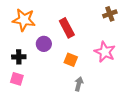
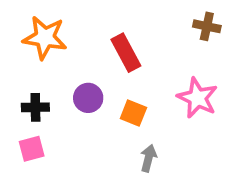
brown cross: (110, 14) -> (207, 26), turned 32
purple circle: (44, 44) -> (88, 98), moved
pink square: (17, 79) -> (32, 149), turned -32

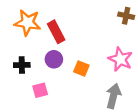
red rectangle: (126, 53) -> (56, 32), moved
pink square: (32, 149) -> (40, 90), moved
gray arrow: (148, 158) -> (114, 96), moved, size x1.5

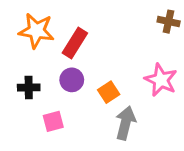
red rectangle: (56, 32) -> (75, 43), turned 60
orange square: (81, 68) -> (109, 92), turned 35
gray arrow: (114, 96) -> (126, 123), moved

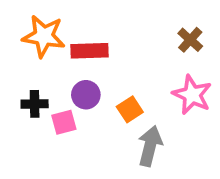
brown cross: (169, 22) -> (190, 40), moved, turned 30
red rectangle: (75, 43) -> (90, 51), turned 56
pink square: (53, 121) -> (64, 122), moved

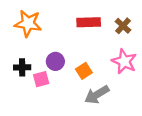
red rectangle: (90, 51) -> (89, 22), moved
gray arrow: (150, 146) -> (97, 95), turned -135

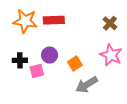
red rectangle: (89, 22) -> (54, 20), moved

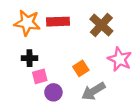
brown cross: (110, 23) -> (101, 25), moved, size x1.5
purple circle: (50, 55) -> (53, 92), moved
black cross: (20, 60) -> (29, 58), moved

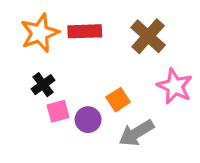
orange star: (27, 23) -> (40, 33), turned -30
black cross: (29, 58) -> (43, 85), turned -35
purple circle: (53, 92) -> (88, 120), moved

